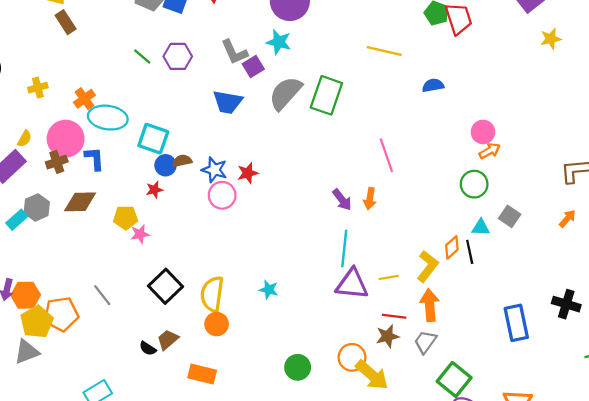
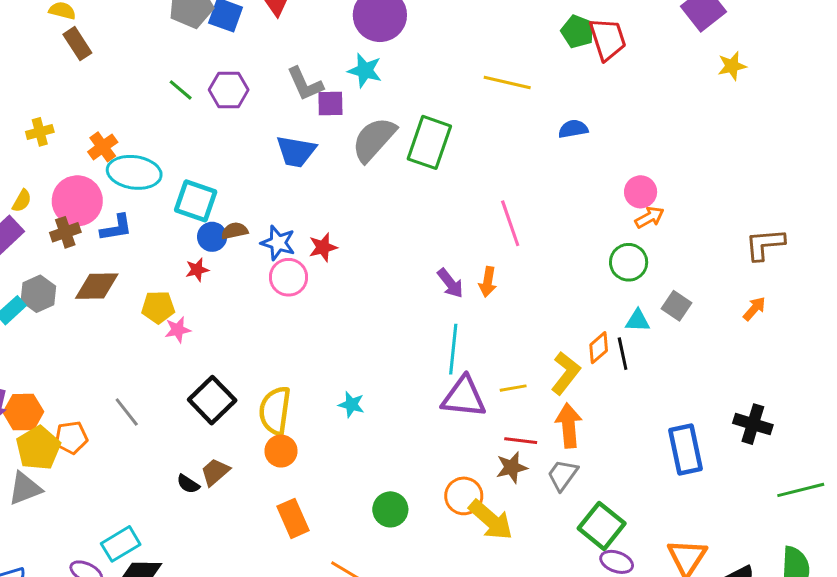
purple square: (253, 66) -> (330, 103), turned 30
blue L-shape: (94, 159) -> (116, 228), turned 85
orange pentagon: (61, 314) -> (71, 438), size x0.7
orange rectangle: (202, 374) -> (293, 518), moved, turned 52

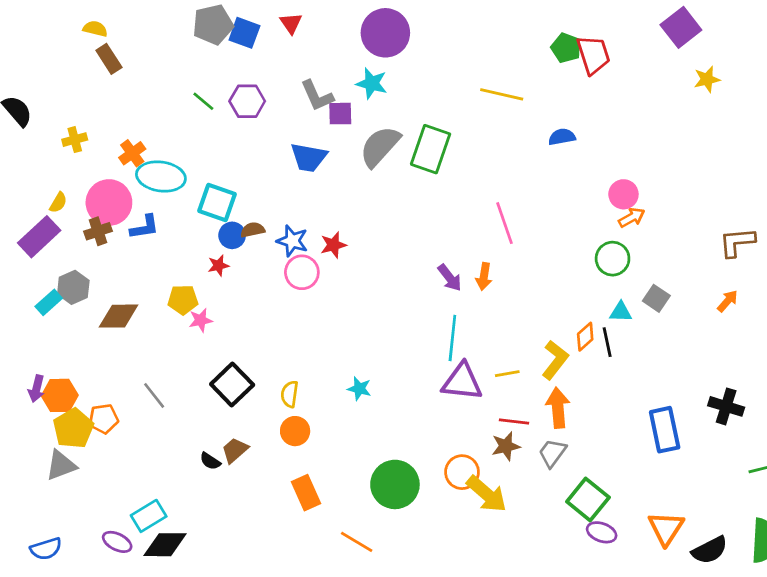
brown diamond: (97, 286) -> (119, 316), moved
yellow semicircle: (275, 411) -> (290, 394), size x0.6
green circle: (390, 509) -> (395, 484), size x1.5

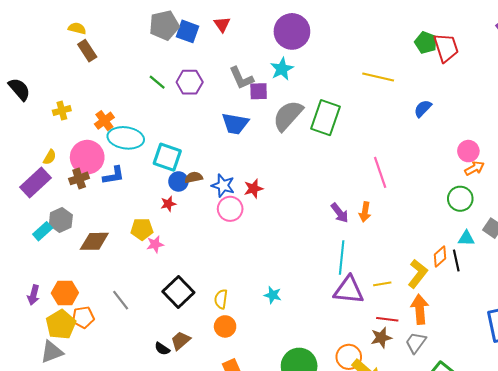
cyan star: (372, 83) -> (282, 69), turned 30
blue semicircle: (562, 137) -> (423, 108), turned -36
orange hexagon: (60, 395) -> (65, 293), moved

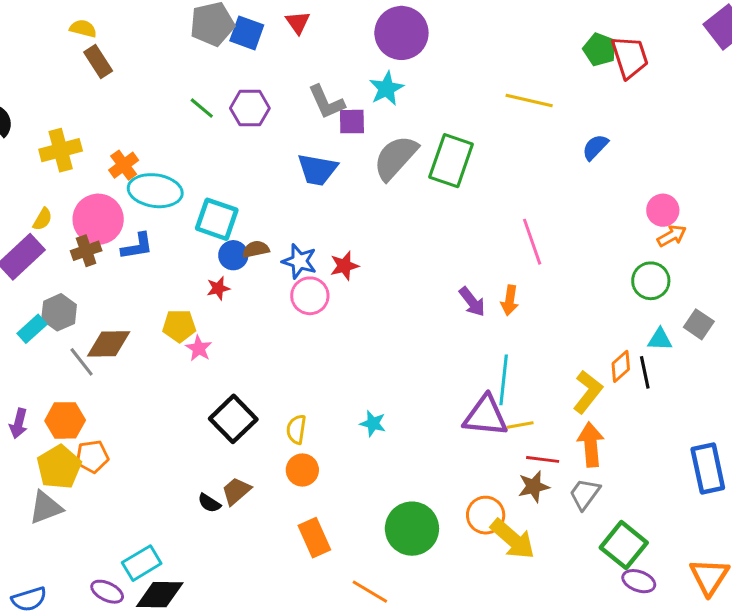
yellow cross: (62, 111) -> (61, 150), size x1.5
pink star: (155, 244) -> (199, 348), turned -30
cyan line: (342, 258) -> (504, 380), moved
yellow line: (382, 284) -> (520, 425), moved
gray line: (121, 300) -> (82, 362), moved

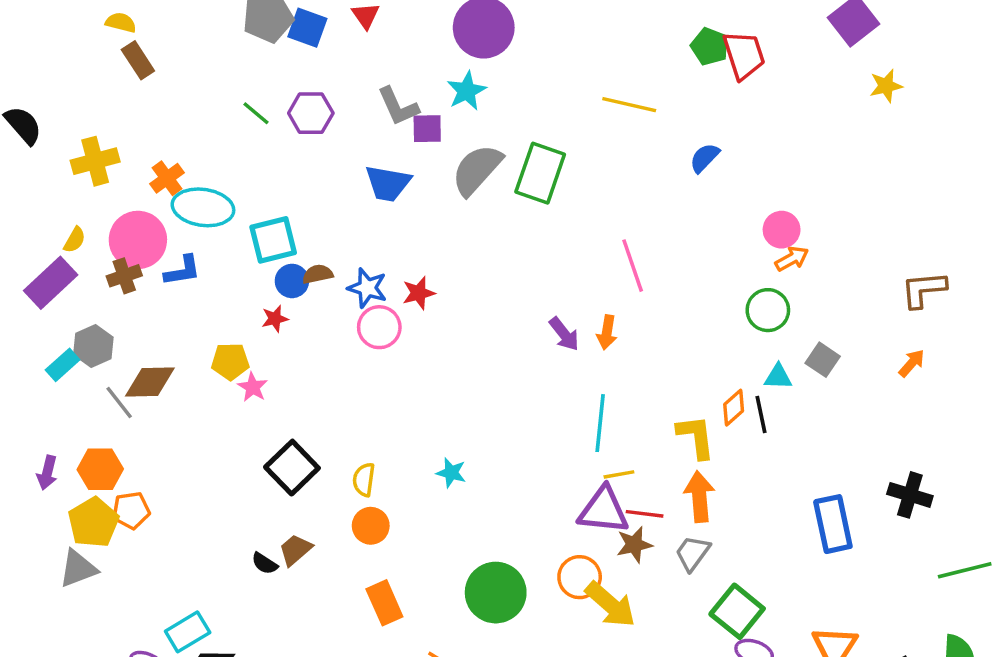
cyan square: (217, 219) -> (273, 240), turned -33
yellow L-shape: (588, 392) -> (696, 437), turned -45
purple triangle: (486, 416) -> (604, 510), moved

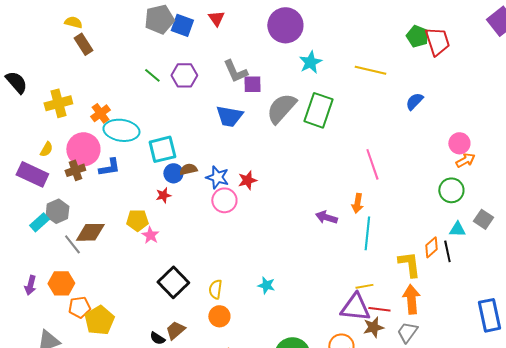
cyan star: (467, 91) -> (310, 62), moved
purple rectangle: (51, 283) -> (32, 174), turned 68
purple arrow: (564, 334) -> (326, 217), moved, turned 145
cyan line: (600, 423) -> (367, 233), moved
yellow pentagon: (93, 522) -> (99, 320), moved

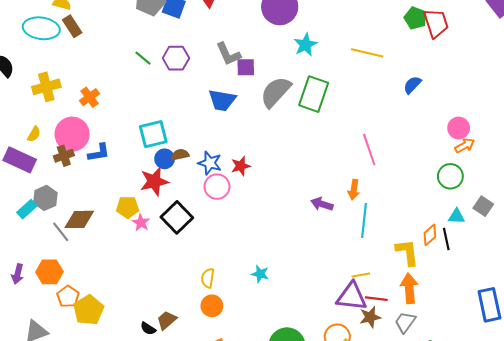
cyan ellipse: (121, 130) -> (41, 28), moved
red star: (163, 195) -> (154, 181), size x1.8
black square: (173, 282) -> (177, 217), moved
orange pentagon: (79, 307) -> (68, 297), turned -30

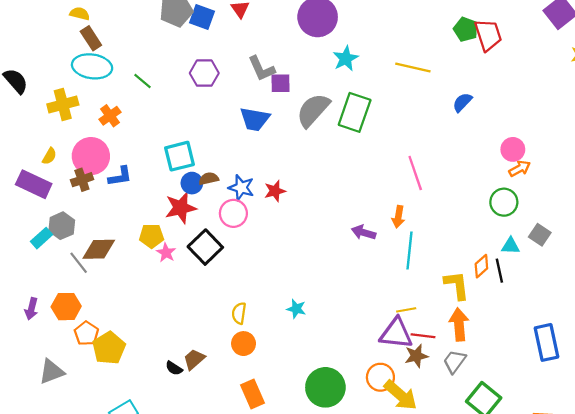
cyan ellipse: (41, 28) -> (92, 66), moved
green line: (143, 58) -> (143, 81), moved
pink circle: (217, 187) -> (233, 213), moved

